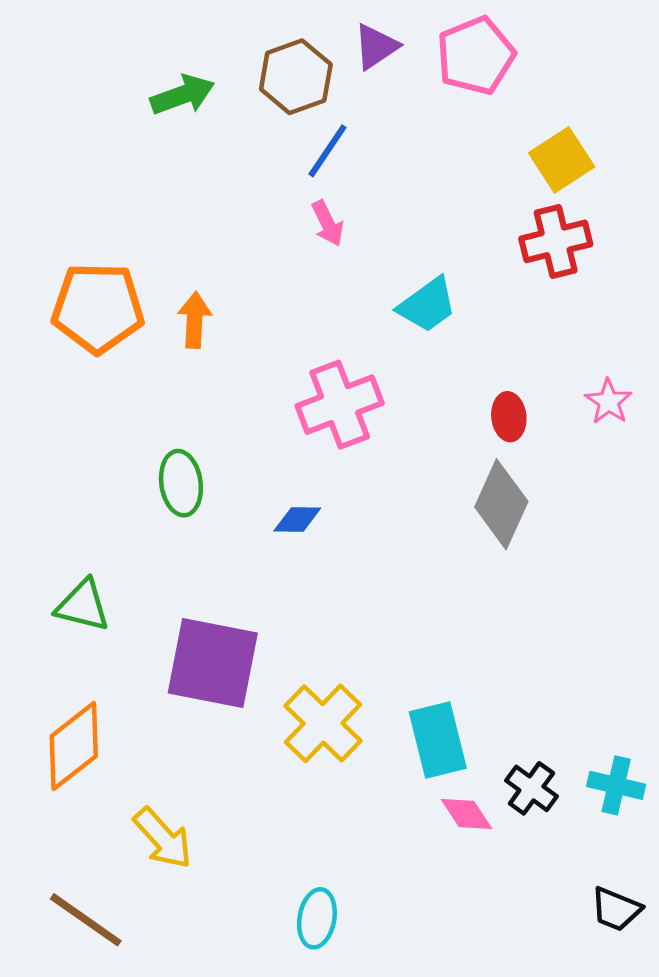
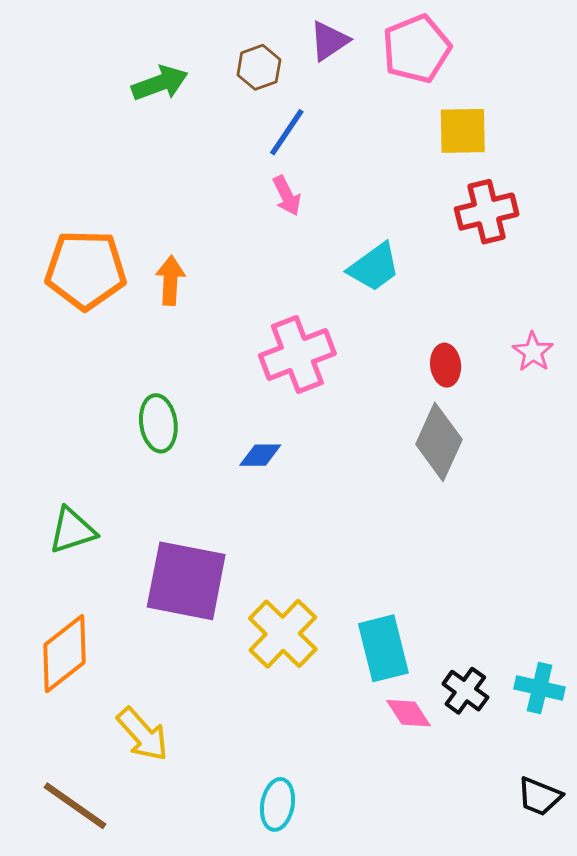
brown hexagon: (296, 77) -> (259, 67), size x0.7
yellow square: (562, 160) -> (463, 131), moved, turned 32
green triangle: (83, 606) -> (72, 531), turned -32

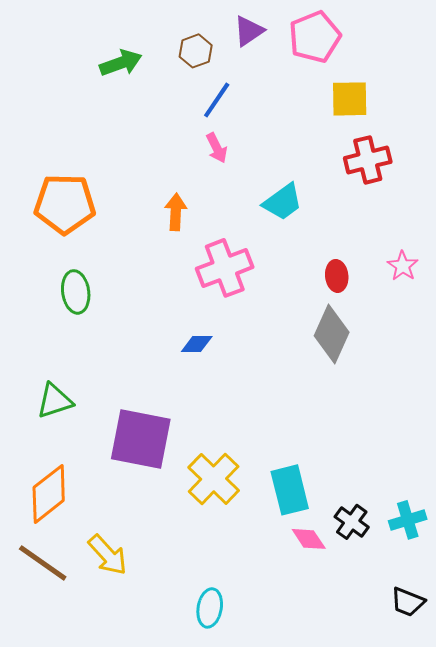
orange arrow: (170, 280) -> (176, 212), moved
green ellipse: (158, 423) -> (76, 292), moved
cyan cross: (540, 688) -> (408, 520), turned -30
brown line: (75, 806) -> (43, 563), moved

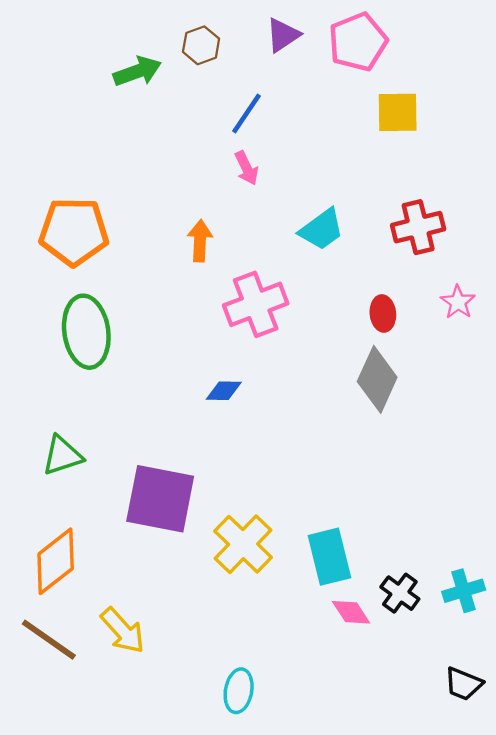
brown hexagon: (196, 51) -> (201, 45), moved
red cross: (368, 160) -> (418, 227), moved
green ellipse: (76, 292) -> (86, 332), size x1.5

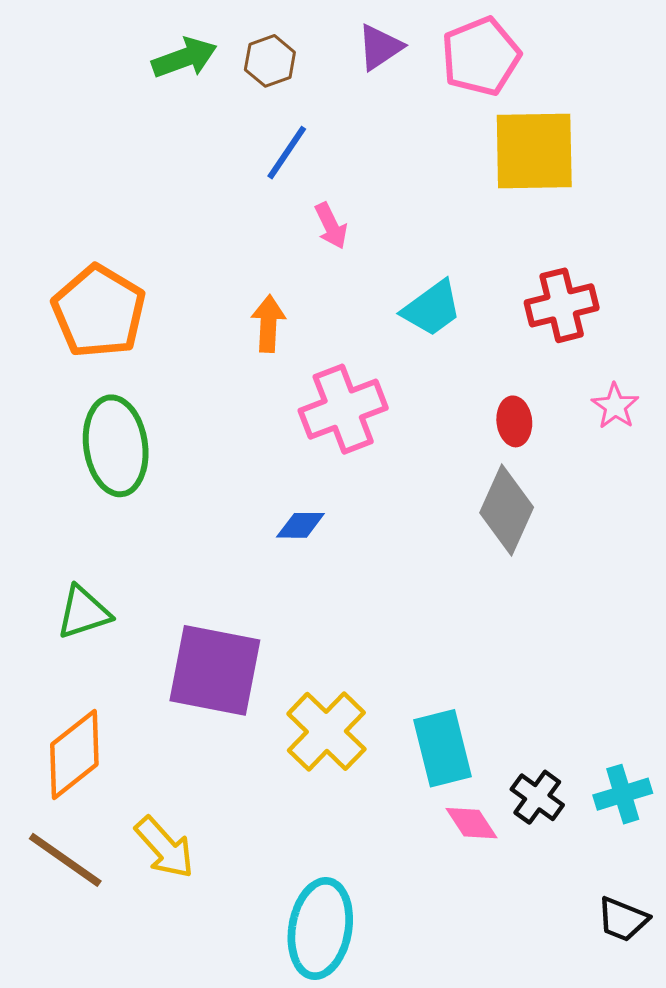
green arrow: (137, 71) -> (184, 58), moved
yellow square: (398, 112) -> (534, 151), size x1.5
blue line: (247, 113) -> (287, 153), moved
orange pentagon: (74, 232) -> (99, 311), turned 30
cyan ellipse: (239, 691) -> (320, 929), size x1.6

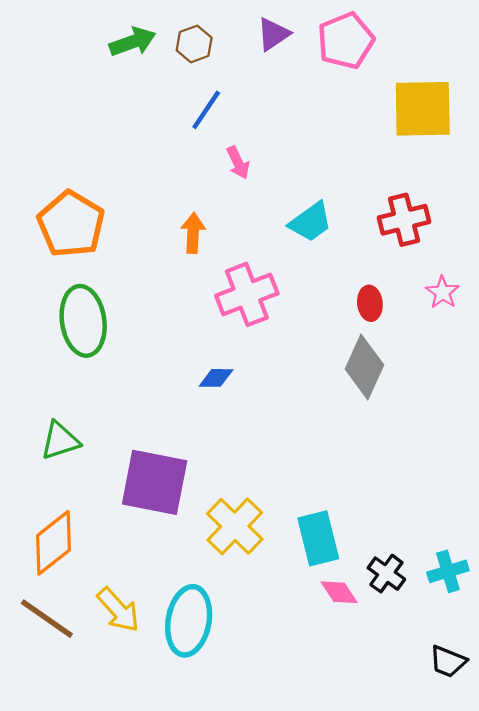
yellow square: (534, 151) -> (423, 109), moved
cyan ellipse: (320, 929) -> (189, 621), moved

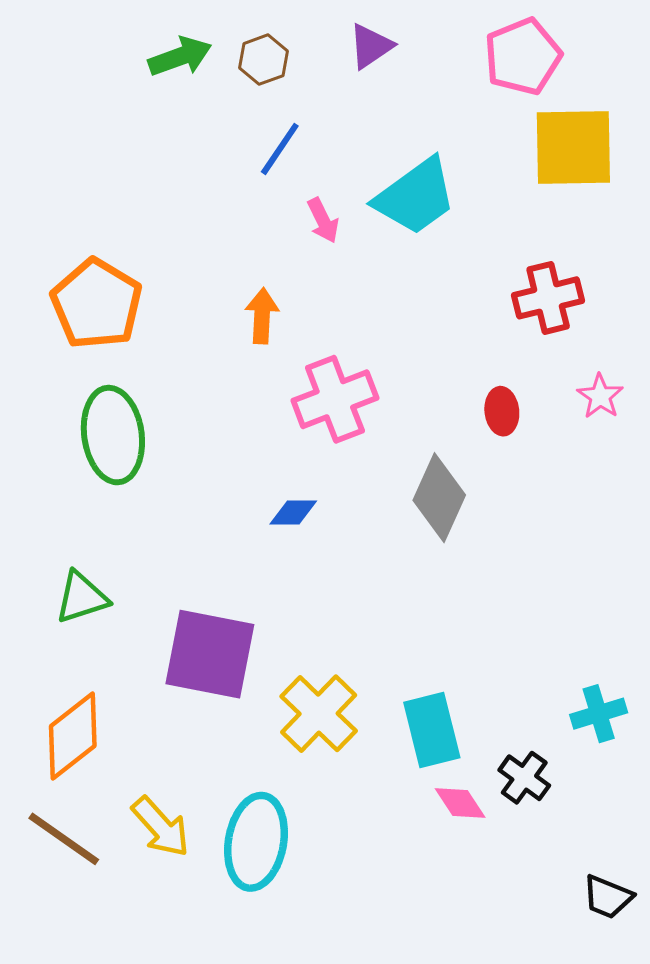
pink pentagon: (346, 41) -> (523, 57), moved
cyan trapezoid: (311, 222) -> (415, 197), moved, size x1.4
gray diamond: (364, 367) -> (439, 498), moved
cyan cross: (448, 571) -> (599, 714), moved

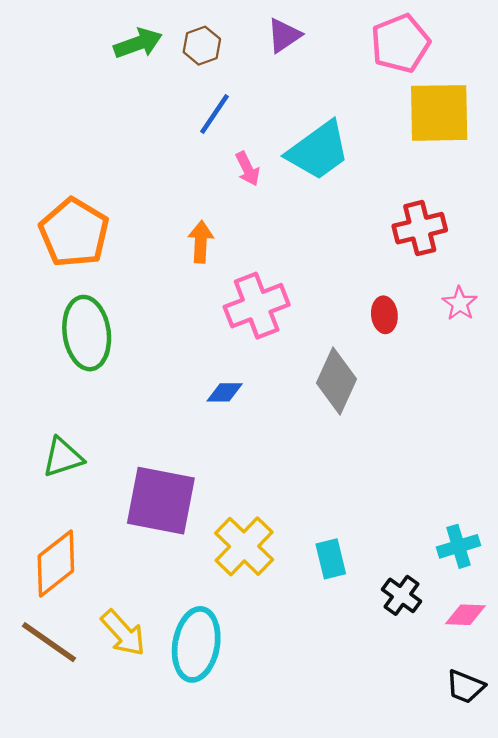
cyan rectangle: (432, 730) -> (331, 559), size x0.7
pink diamond: (460, 803) -> (465, 615), moved, turned -54

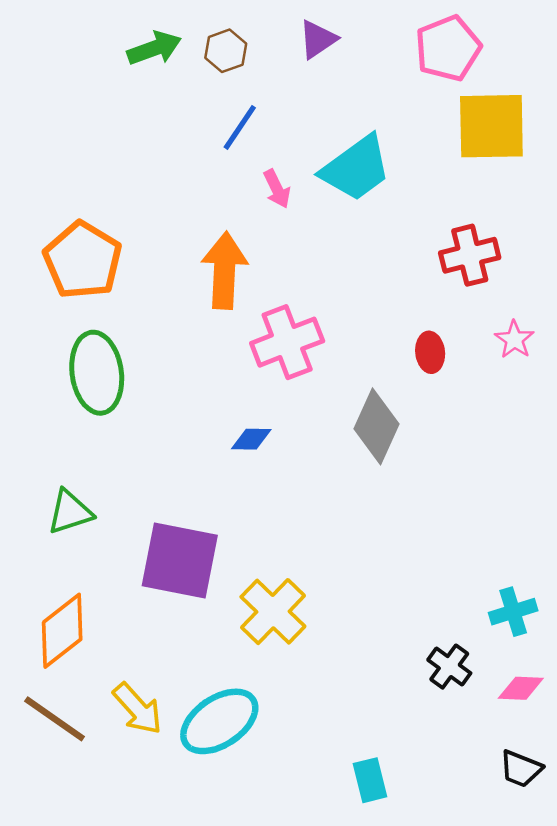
orange arrow: (201, 242) -> (224, 271), size x1.6
cyan rectangle: (331, 559) -> (370, 780), moved
cyan ellipse: (196, 644) -> (219, 721), turned 46

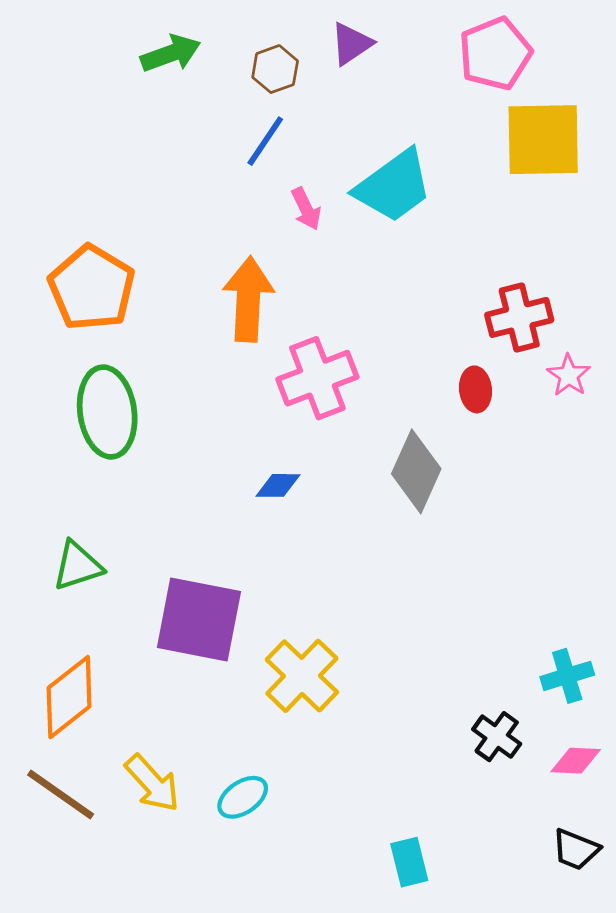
brown hexagon: (226, 51) -> (275, 69), moved
red cross: (470, 255) -> (519, 317), moved
cyan ellipse: (219, 721) -> (243, 797), size x0.6

